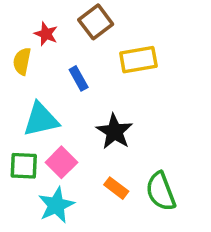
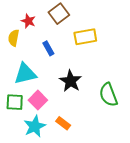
orange rectangle: (116, 188) -> (63, 123), moved
green semicircle: (161, 191) -> (108, 95), moved

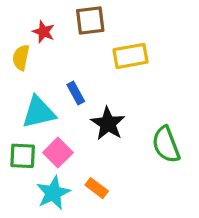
brown square: (59, 14) -> (90, 20), turned 30
blue rectangle: (48, 48) -> (76, 93), moved

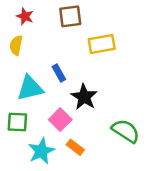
red star: (43, 32) -> (25, 16), moved
green semicircle: (166, 145) -> (126, 131), moved, turned 144
pink square: (58, 153) -> (60, 120), moved

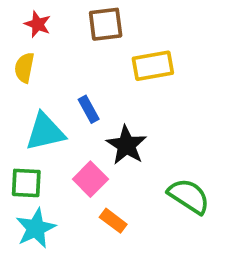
cyan star: (41, 151) -> (36, 228), moved

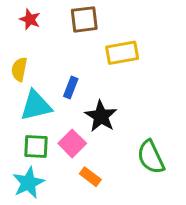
yellow semicircle: (24, 68) -> (19, 69), moved
blue rectangle: (89, 109) -> (71, 87), turned 50
green square: (26, 183) -> (36, 146), moved
green semicircle: (189, 196) -> (151, 157), turned -148

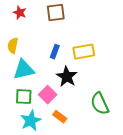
yellow rectangle: (122, 53) -> (84, 52), moved
blue rectangle: (71, 87) -> (55, 52), moved
cyan star: (28, 183) -> (31, 121), moved

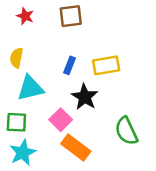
green square: (24, 97) -> (16, 122), moved
orange rectangle: (60, 117) -> (76, 147), size x1.6
cyan star: (31, 121) -> (23, 153), moved

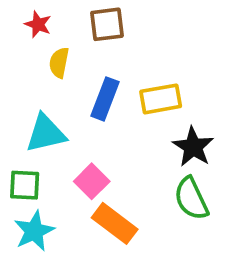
yellow semicircle: (16, 58) -> (59, 63), moved
blue rectangle: (69, 65) -> (105, 99), size x1.5
black star: (85, 97) -> (193, 147), moved

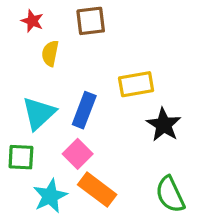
blue rectangle: (105, 99) -> (84, 110), moved
cyan triangle: (46, 133) -> (39, 113), turned -30
green semicircle: (191, 199) -> (170, 194), moved
cyan star: (34, 231) -> (50, 196), moved

